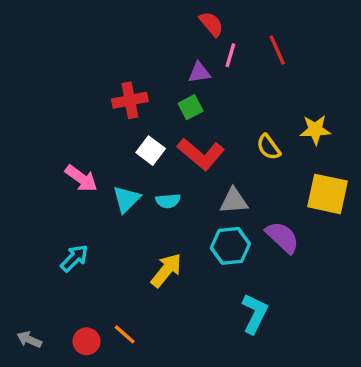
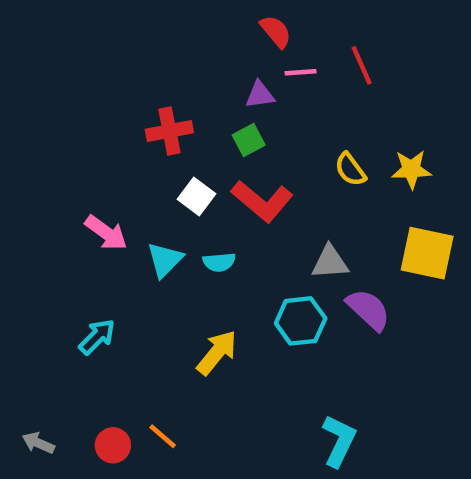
pink line: (230, 55) -> (301, 72), turned 70
yellow semicircle: (269, 147) -> (350, 169), moved
gray triangle: (234, 201) -> (330, 262), moved
cyan L-shape: (255, 314) -> (339, 441), moved

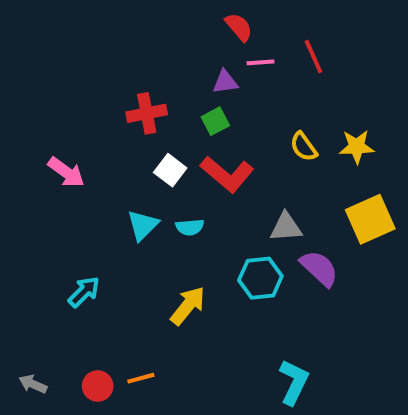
pink arrow: (106, 233) -> (66, 172), moved
yellow square: (427, 253) -> (370, 219), turned -36
orange line: (163, 436) -> (141, 378), turned -56

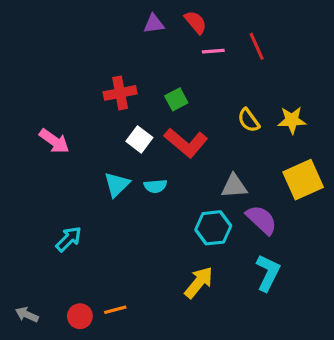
purple triangle: (225, 82) -> (154, 24), moved
yellow arrow: (188, 306) -> (199, 282), moved
cyan L-shape: (294, 382) -> (268, 273), moved

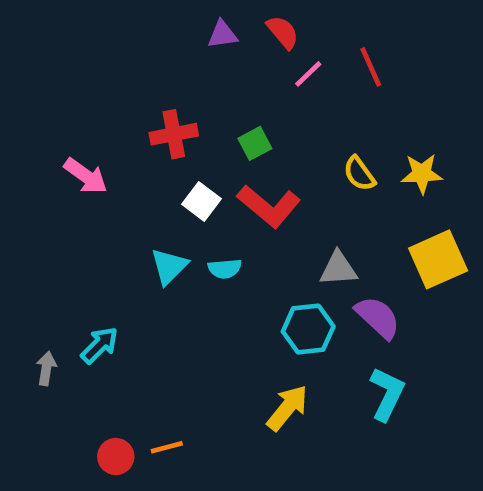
pink line: (213, 51) -> (308, 74), turned -40
pink arrow: (54, 141) -> (86, 176), moved
gray arrow: (27, 315) -> (46, 368), moved, turned 75

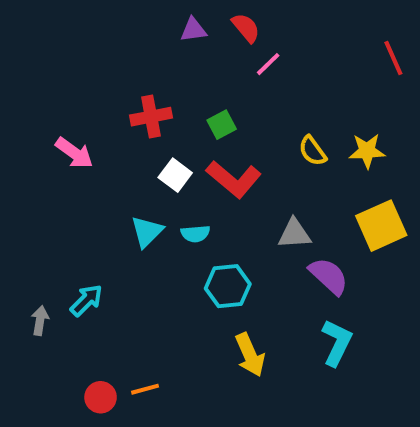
red line: (371, 67) -> (393, 58), moved
cyan hexagon: (308, 329) -> (228, 286), moved
yellow arrow: (287, 408) -> (250, 355), turned 117

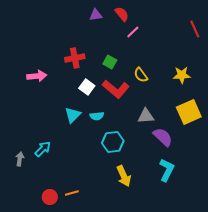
green square: (222, 125) -> (110, 62), turned -32
yellow semicircle: (313, 151) -> (141, 75), moved
pink arrow: (74, 153) -> (37, 76), turned -42

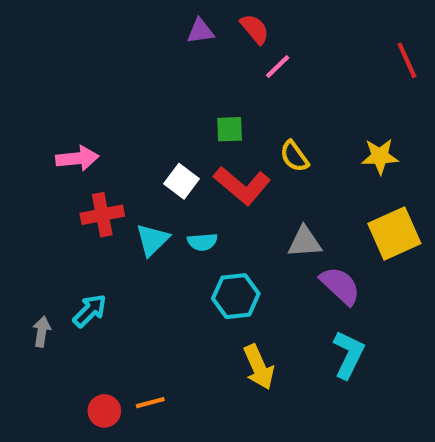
red cross: (75, 58) -> (102, 215), moved
green square: (110, 62) -> (230, 129), turned -32

